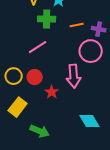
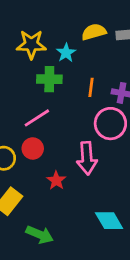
orange line: (77, 25) -> (91, 87), turned -72
red circle: (35, 77) -> (33, 148), moved

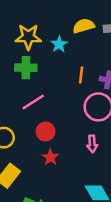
green cross: (49, 79) -> (26, 68), moved
red circle: (33, 148) -> (46, 131), moved
pink arrow: (87, 158) -> (92, 144), moved, size x0.6

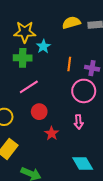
cyan star: (59, 44) -> (43, 46), moved
red star: (50, 157) -> (52, 133), moved

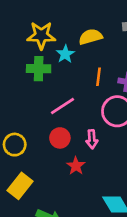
yellow semicircle: (71, 23) -> (91, 37), moved
pink line: (29, 87) -> (63, 106), moved
pink arrow: (79, 122) -> (92, 139), moved

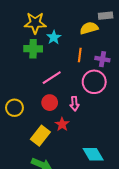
yellow semicircle: (91, 37) -> (89, 28), moved
yellow rectangle: (20, 186) -> (40, 136), moved

